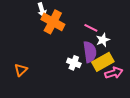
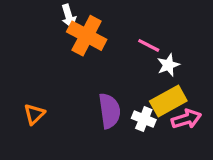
purple semicircle: (90, 52) -> (109, 111), moved
white cross: (74, 63) -> (144, 119), moved

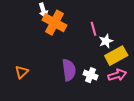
pink line: (149, 45) -> (94, 29), turned 48
yellow rectangle: (168, 101) -> (116, 56), moved

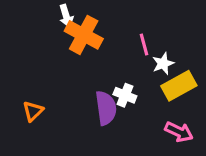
white cross: (90, 75) -> (125, 95), moved
pink arrow: (117, 75) -> (179, 132), moved, turned 42

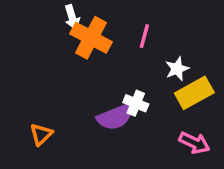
pink line: (144, 44) -> (144, 36), moved, turned 30
purple semicircle: (106, 108) -> (115, 117), turned 76
orange triangle: (33, 111) -> (41, 134), moved

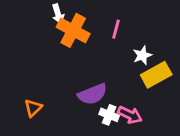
white cross: (136, 103) -> (109, 115), moved
pink arrow: (194, 143) -> (130, 115), moved

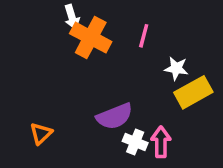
white star: (142, 55) -> (176, 68), turned 30
pink arrow: (130, 115) -> (161, 142), turned -115

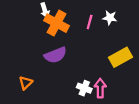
white star: (176, 68) -> (110, 18), moved
purple semicircle: (115, 116) -> (55, 55), moved

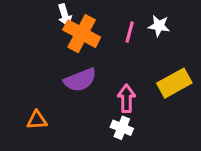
orange triangle: (26, 83) -> (37, 120), turned 40
pink arrow: (100, 88) -> (126, 98), moved

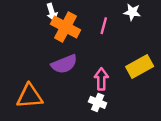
white star: (159, 26) -> (132, 12), moved
orange triangle: (37, 120) -> (30, 96), size x1.6

